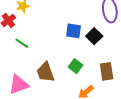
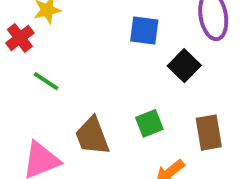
blue square: (74, 31) -> (144, 31), moved
green square: (76, 66) -> (149, 123), turned 32

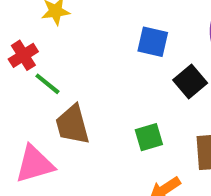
red cross: (20, 38) -> (23, 55), moved
brown trapezoid: (92, 136) -> (72, 125), moved

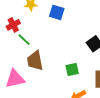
blue square: (153, 42) -> (57, 12), moved

